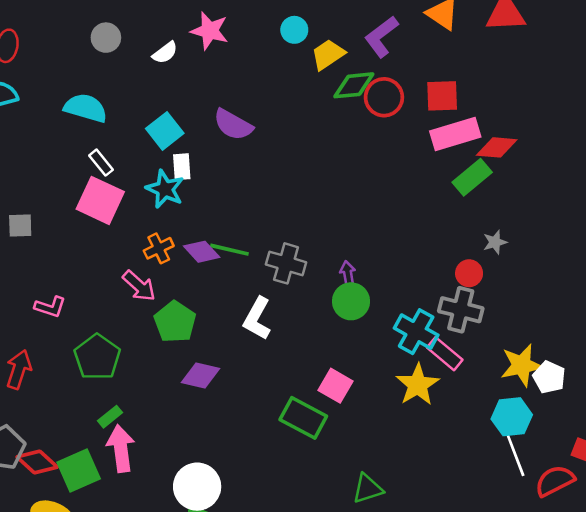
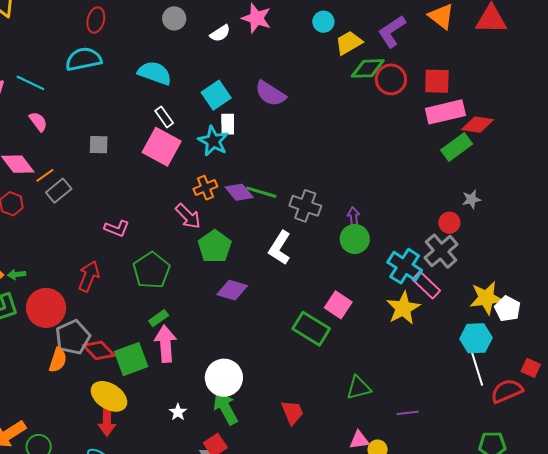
gray square: (20, 225) -> (99, 145), moved
gray cross: (461, 310) -> (441, 251), turned 32

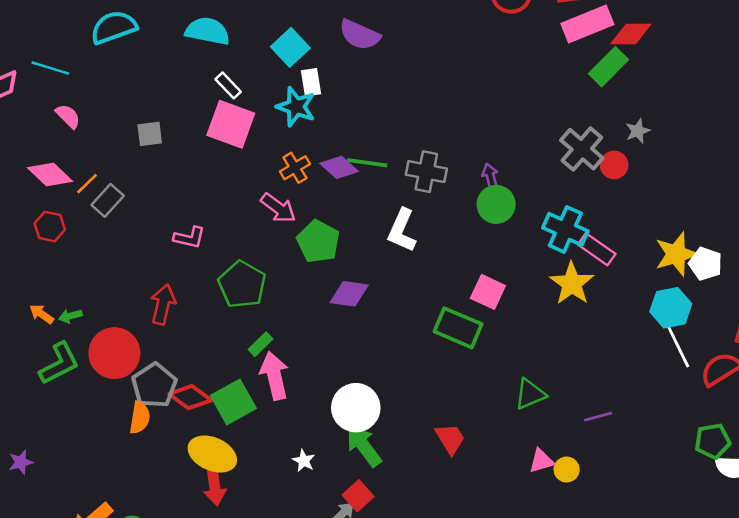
gray cross: (441, 251) -> (582, 149), moved

